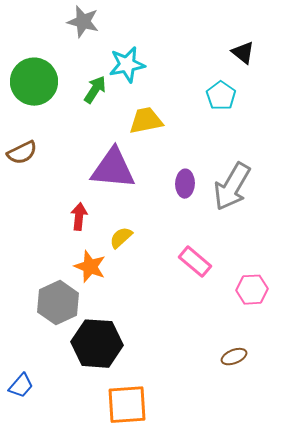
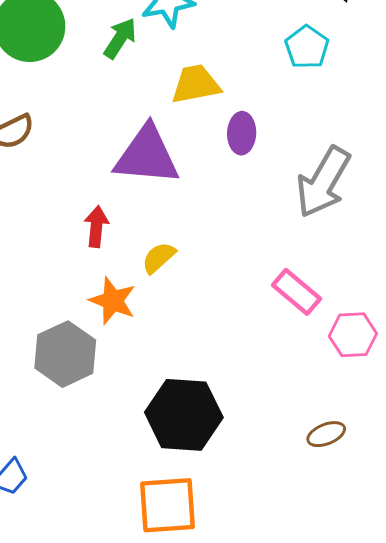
purple ellipse: (185, 184) -> (242, 133), moved
pink rectangle: (195, 262) -> (297, 292), moved
black hexagon: (97, 344) -> (184, 415), moved

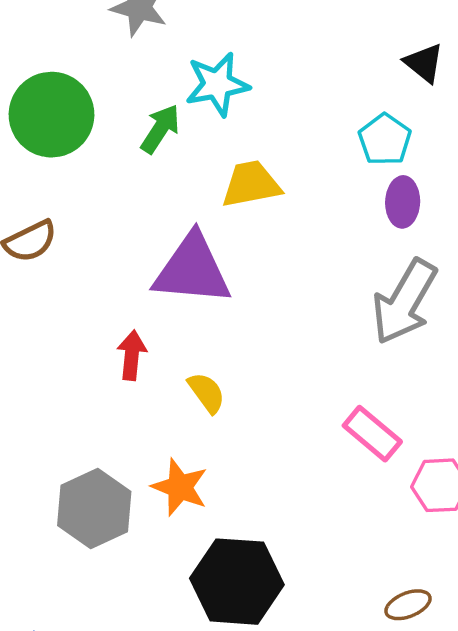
purple ellipse: (242, 133) -> (403, 202), moved
yellow semicircle: (159, 258) -> (207, 393), turned 96
orange star: (113, 301) -> (180, 487), moved

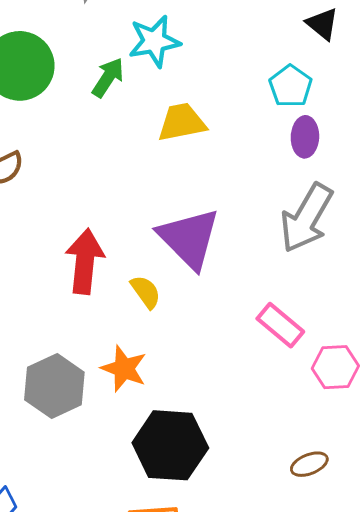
purple triangle: (192, 270) -> (189, 238), moved, turned 40
red arrow: (132, 355) -> (85, 261), size x1.6

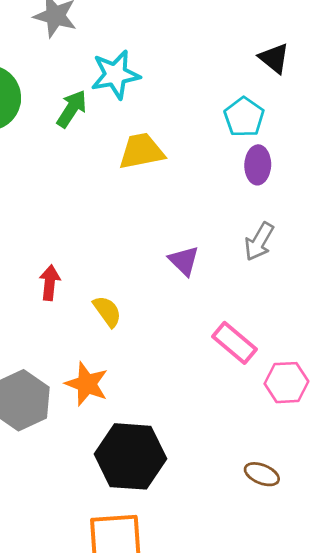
gray arrow: (306, 218) -> (259, 242), size x0.6
purple triangle: (189, 238) -> (184, 261), moved, size x0.5
red arrow: (85, 261) -> (50, 283), size x0.6
brown ellipse: (309, 464) -> (262, 474), turned 44

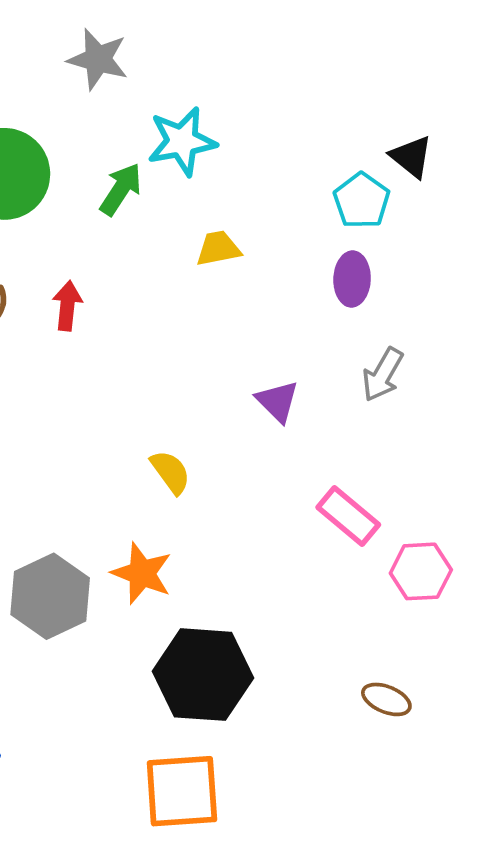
black triangle: (274, 58) -> (411, 157), moved
yellow trapezoid: (141, 151) -> (218, 248), size x0.7
purple ellipse: (258, 165) -> (352, 279), moved
red arrow: (50, 283) -> (67, 306), moved

